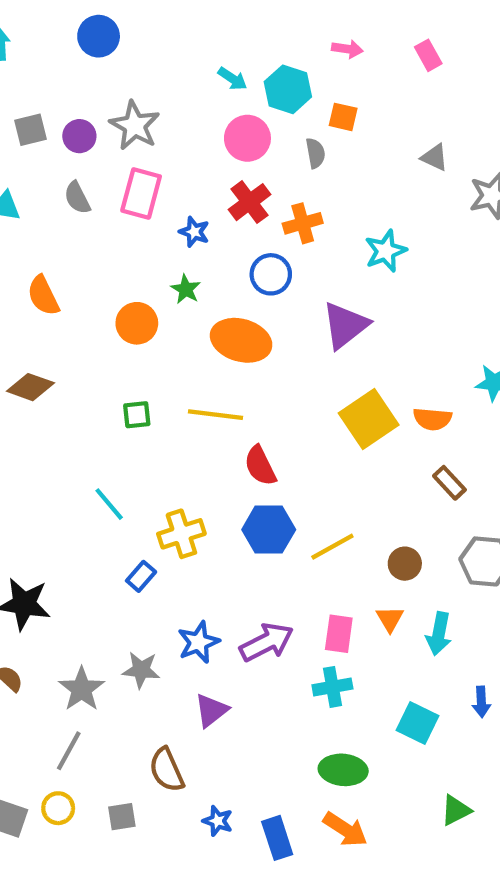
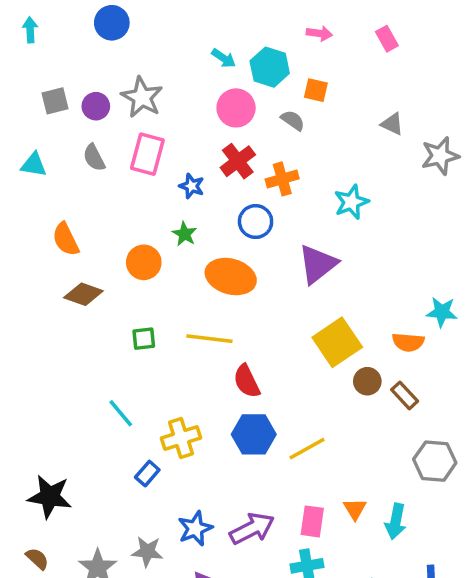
gray semicircle: (315, 153) -> (293, 120), turned -45
brown diamond: (30, 387) -> (83, 294), moved
orange semicircle: (432, 419) -> (408, 342), moved
brown circle: (405, 564) -> (367, 381), moved

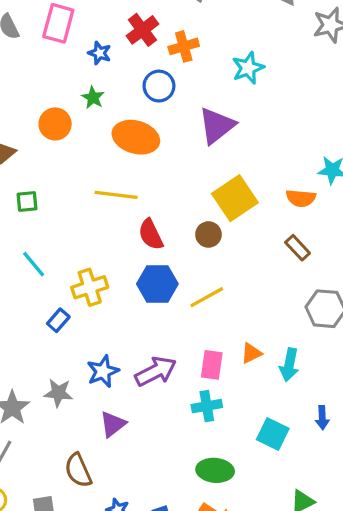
green square: (144, 339) -> (27, 201), moved
brown circle: (367, 381) -> (208, 234), moved
orange triangle: (355, 509) -> (251, 353), turned 35

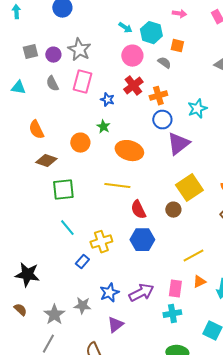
blue circle: (159, 86) -> (162, 120), moved
green square: (27, 201) -> (63, 190), size x1.6
yellow line: (207, 297) -> (193, 256), moved

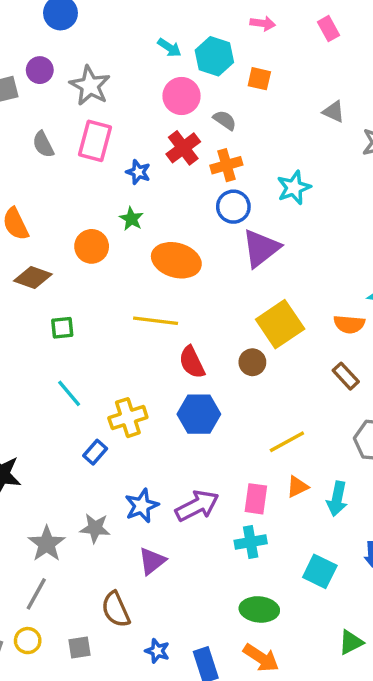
purple circle: (53, 55) -> (40, 70), moved
gray semicircle: (164, 63) -> (225, 120), moved
green square: (63, 190) -> (62, 328), size x0.6

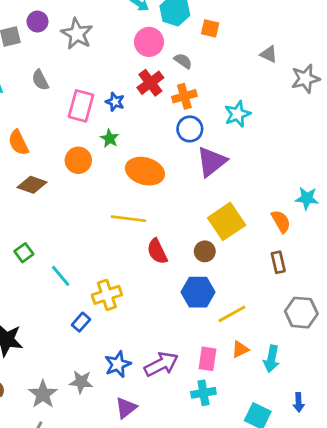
pink rectangle: (95, 141) -> (81, 106), moved
orange semicircle: (349, 324) -> (281, 221), turned -125
green square: (62, 328) -> (24, 253), moved, turned -30
brown rectangle: (346, 376) -> (278, 262), turned 30
blue hexagon: (199, 414) -> (198, 292), moved

